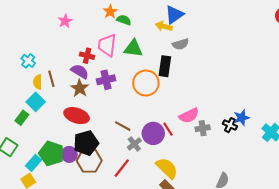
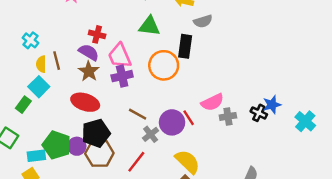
pink trapezoid: (107, 45) -> (120, 56), moved, turned -30
purple cross: (106, 80) -> (122, 76), moved
cyan rectangle: (33, 163) -> (36, 156), turned 42

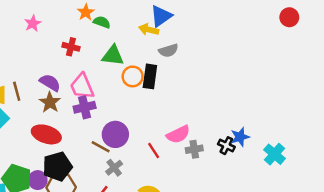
red cross: (97, 34) -> (71, 47), moved
orange circle: (164, 65) -> (133, 76), moved, size x0.7
purple circle: (172, 122) -> (115, 134), moved

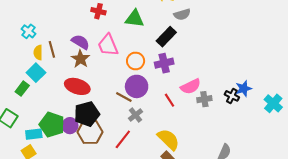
orange circle: (133, 76) -> (136, 61), moved
black rectangle: (150, 76) -> (166, 37), turned 36
purple cross: (85, 107) -> (164, 63), moved

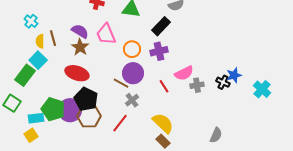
green rectangle: (22, 89) -> (25, 75), size x1.5
black pentagon: (87, 114) -> (86, 99), turned -30
purple circle: (70, 126) -> (70, 110), size x1.5

